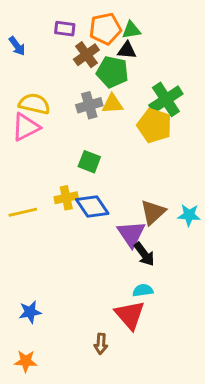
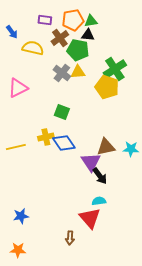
yellow semicircle: (34, 104) -> (33, 48), moved
gray cross: (89, 105) -> (62, 73), turned -36
brown triangle: (153, 212) -> (106, 147), turned 30

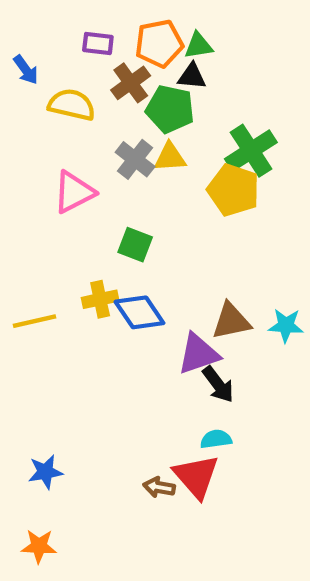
pink triangle: (18, 88) -> (74, 192), moved
purple triangle: (91, 162) -> (198, 354), turned 45
brown arrow: (70, 238) -> (159, 487), moved, turned 96

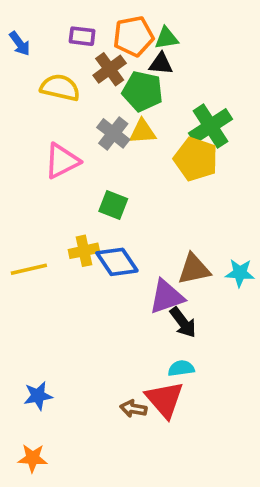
blue arrow: (26, 70) -> (20, 44), moved

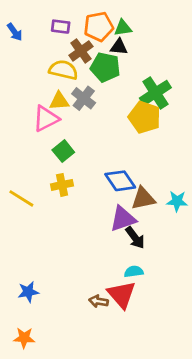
yellow semicircle: (60, 88) -> (63, 70), moved
yellow triangle: (143, 132) -> (59, 101), moved
green square: (113, 205) -> (63, 151), moved, turned 30
blue diamond: (117, 262) -> (120, 181), moved
yellow line: (29, 269) -> (21, 198), turned 45

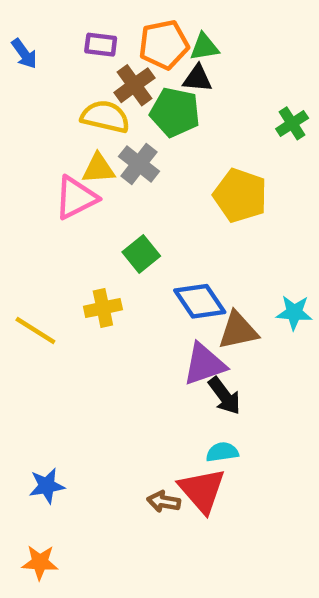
green cross: (155, 93) -> (292, 123), moved, size x0.6
green square: (63, 151) -> (141, 254), moved
cyan star: (177, 201) -> (294, 313), moved

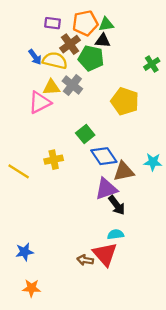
blue arrow: (24, 54) -> (35, 57), moved
green square: (141, 254) -> (85, 134), moved
orange star: (40, 562) -> (32, 288), moved

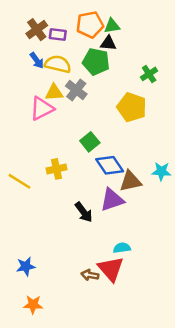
purple rectangle: (53, 23) -> (58, 35), moved
brown cross: (70, 44) -> (37, 30), moved
green cross: (152, 64) -> (149, 74), moved
black arrow: (117, 205) -> (84, 212), moved

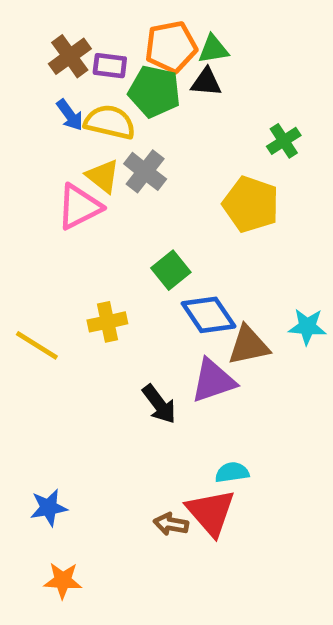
green pentagon: (96, 62) -> (154, 91), moved
yellow triangle: (54, 92) -> (103, 176), turned 42

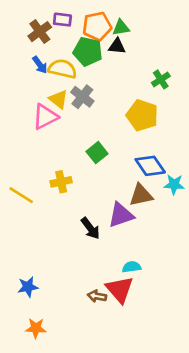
purple rectangle: (110, 66) -> (62, 20), moved
blue diamond: (209, 315) -> (150, 166), moved

